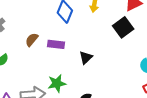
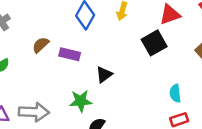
green star: (57, 83) -> (81, 101), moved

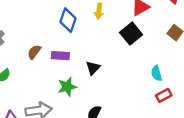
green star: (81, 101) -> (67, 87), moved

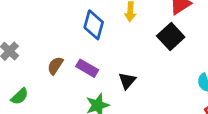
purple rectangle: (60, 56) -> (87, 68), turned 30

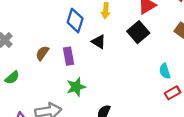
purple rectangle: (87, 68) -> (69, 56), turned 48
black triangle: (127, 81) -> (99, 42), moved, turned -40

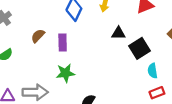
black square: (138, 32) -> (140, 48), moved
black triangle: (99, 42) -> (119, 33), moved, turned -40

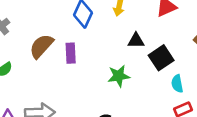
brown semicircle: (38, 36) -> (41, 46), size x1.5
green star: (65, 73) -> (119, 76), moved

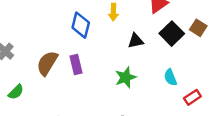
black square: (161, 58) -> (172, 34), moved
cyan semicircle: (177, 84) -> (170, 77), moved

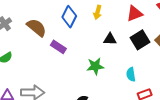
brown semicircle: (47, 63) -> (37, 28), moved, turned 85
purple rectangle: (76, 64) -> (58, 47), turned -56

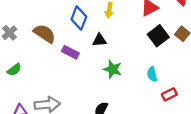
black triangle: (110, 39) -> (99, 40), moved
green star: (95, 66) -> (113, 69), turned 30

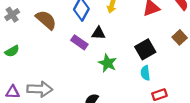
black square: (158, 36) -> (145, 49), moved
purple rectangle: (70, 52) -> (79, 42), moved

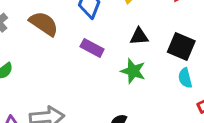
black triangle: (98, 33) -> (139, 36), moved
black square: (145, 49) -> (181, 46), turned -30

